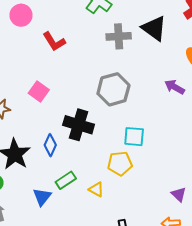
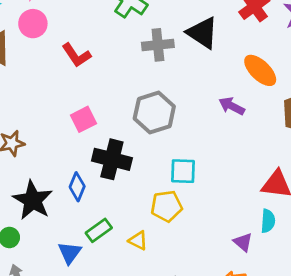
pink square: (39, 91) -> (84, 119), moved, turned 30

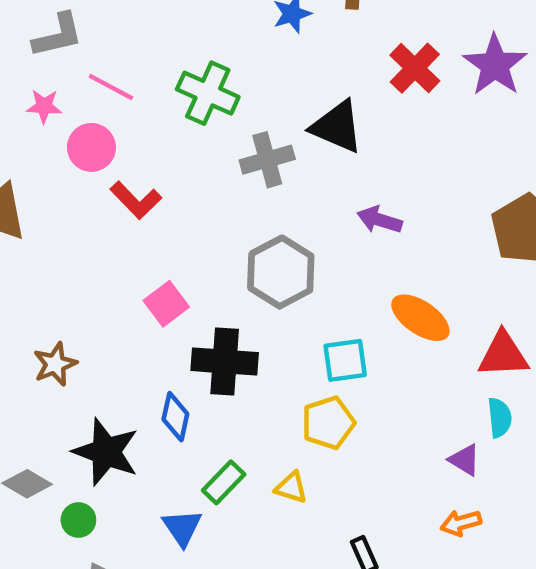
pink circle: (33, 24) -> (91, 147), moved
orange ellipse: (260, 70) -> (420, 318), moved
purple arrow: (232, 106) -> (380, 220), moved

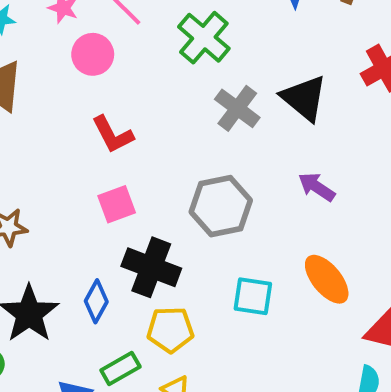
gray cross: (267, 160) -> (237, 108), turned 36
red L-shape: (136, 200) -> (113, 135), moved
yellow pentagon: (328, 423) -> (170, 330), moved

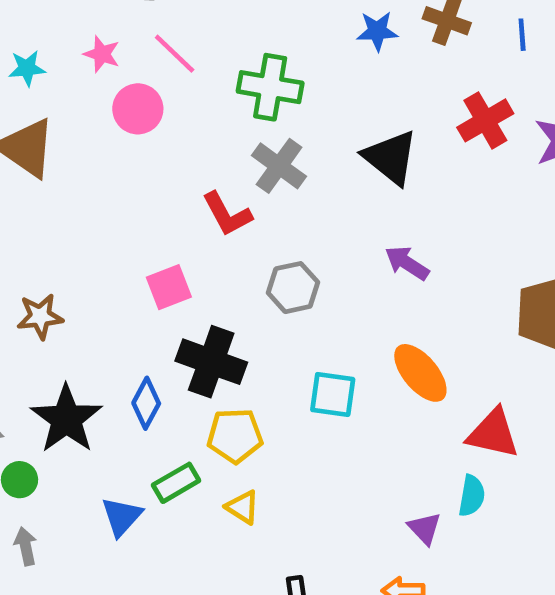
green cross: (204, 38) -> (270, 87), turned -30
gray cross: (237, 108) -> (279, 166), moved
red L-shape: (113, 135) -> (227, 214), moved
gray hexagon: (221, 206) -> (293, 288), size x0.7

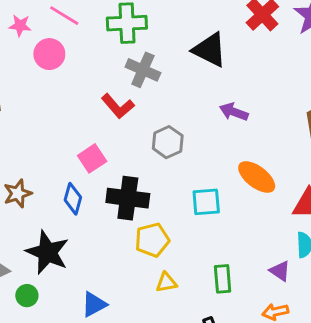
blue diamond: (146, 403) -> (73, 199), moved
green rectangle: (176, 483) -> (223, 279), moved, turned -52
yellow triangle: (243, 507) -> (166, 282), turned -30
blue triangle: (122, 517) -> (94, 304), turned 32

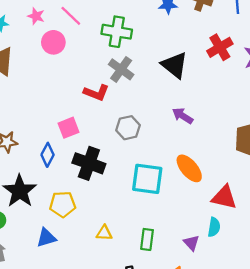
red L-shape: (118, 106) -> (96, 93), turned -40
cyan square: (206, 202) -> (147, 179), size x1.4
yellow pentagon: (152, 240) -> (63, 204), moved

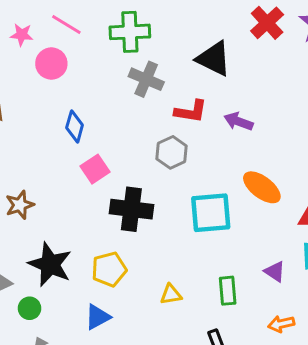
red L-shape: (96, 93) -> (191, 111), moved
blue diamond: (48, 155) -> (75, 126), moved
purple triangle: (191, 243) -> (275, 271), moved

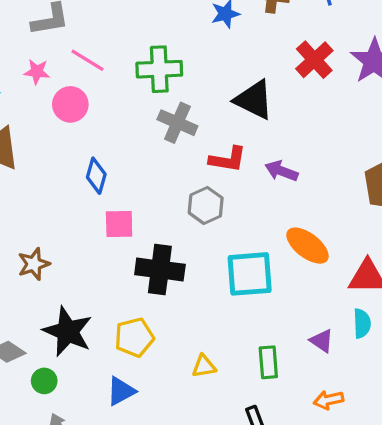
pink square: (95, 169) -> (119, 224), turned 32

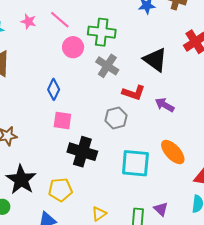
pink circle: (70, 104) -> (73, 47), moved
purple triangle: (322, 341) -> (161, 209), moved
yellow triangle: (204, 366) -> (99, 214), turned -35

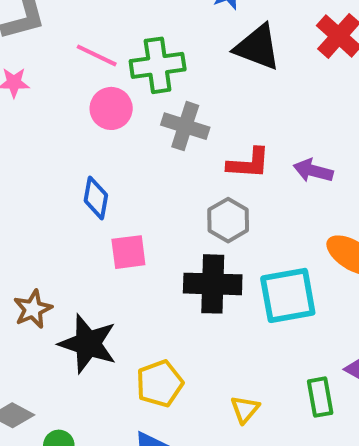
pink line: (60, 20) -> (97, 55), moved
black triangle: (155, 60) -> (257, 47), moved
black cross: (82, 152) -> (213, 284), moved
black star: (21, 180) -> (88, 344), moved

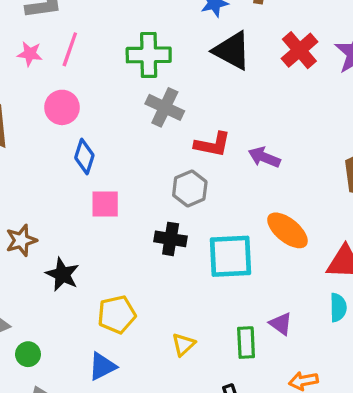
pink line: (97, 55) -> (70, 49), moved, turned 76
pink circle: (111, 108) -> (62, 107), moved
black cross: (213, 284) -> (171, 239), size x0.7
black star: (88, 344) -> (62, 274), size x0.7

